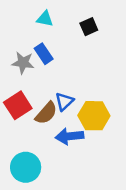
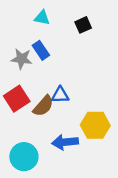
blue triangle: (64, 101) -> (60, 95), turned 42
yellow hexagon: (94, 116) -> (95, 125), moved
blue arrow: (69, 136) -> (65, 142), moved

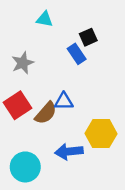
black square: (83, 25) -> (88, 37), moved
blue rectangle: (41, 50) -> (77, 54), moved
gray star: (22, 59) -> (23, 63), turned -30

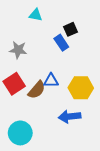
gray star: (23, 63) -> (18, 50), turned 30
yellow hexagon: (101, 134) -> (81, 88), moved
blue arrow: (69, 152) -> (69, 117), moved

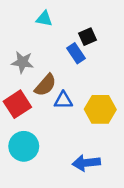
brown semicircle: (37, 90) -> (45, 85), moved
blue arrow: (69, 117) -> (86, 163), moved
cyan circle: (20, 133) -> (24, 146), moved

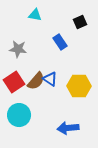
black square: (88, 37) -> (80, 22), moved
brown semicircle: (45, 85) -> (36, 81), moved
blue triangle: (63, 100) -> (50, 79), turned 35

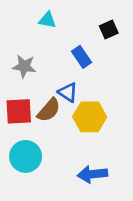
blue triangle: (50, 79) -> (68, 92), moved
red square: (14, 82) -> (19, 111), turned 30
yellow hexagon: (79, 86) -> (90, 117), moved

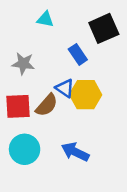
black square: (109, 30) -> (104, 28), size x1.6
yellow hexagon: (90, 117) -> (86, 95), moved
blue arrow: (92, 174) -> (75, 152), moved, turned 32

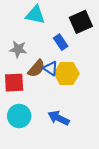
cyan triangle: (45, 19) -> (35, 15), size x1.5
brown semicircle: (47, 105) -> (36, 68), moved

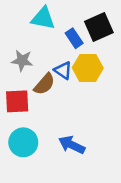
blue rectangle: (61, 42) -> (74, 38), moved
blue triangle: (51, 68) -> (63, 70), moved
yellow hexagon: (67, 73) -> (88, 68), moved

